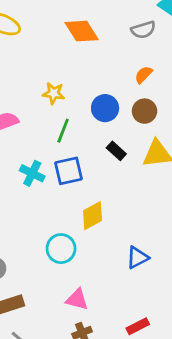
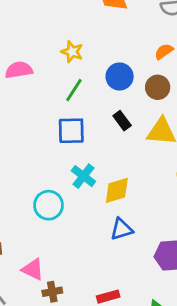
cyan cross: (32, 173) -> (83, 176), moved
yellow diamond: (93, 216) -> (117, 190), moved
pink triangle: (77, 299) -> (33, 269), moved

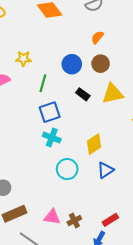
yellow star: (72, 52) -> (23, 59), moved
cyan cross: (83, 176) -> (52, 138), moved
cyan circle: (49, 205) -> (67, 169), moved
brown cross: (52, 292) -> (74, 220), moved

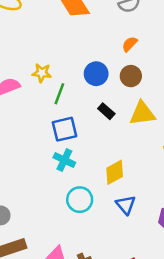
yellow star: (23, 59) -> (42, 73), moved
blue triangle: (105, 170) -> (126, 205), turned -42

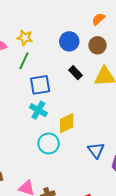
green line: (59, 94) -> (24, 61), moved
yellow diamond: (115, 172) -> (67, 123), moved
blue triangle: (126, 205) -> (96, 150), moved

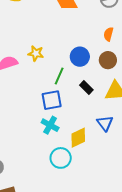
orange semicircle: (98, 19) -> (108, 34), turned -32
green line: (24, 61) -> (59, 76), moved
blue triangle: (96, 150) -> (105, 123), moved

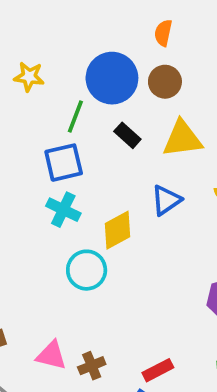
blue circle: (80, 57) -> (112, 78), size x1.4
blue triangle: (105, 123) -> (166, 200), turned 36

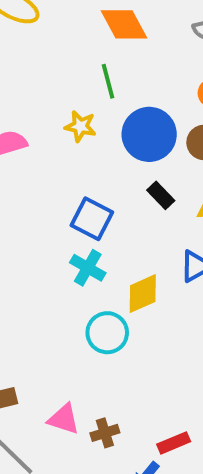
yellow star: (29, 77) -> (80, 126), moved
green line: (75, 117) -> (108, 81), moved, turned -40
blue square: (64, 163) -> (92, 219), turned 36

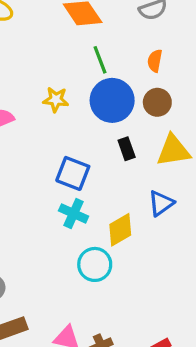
green line: (108, 81) -> (100, 60), moved
black rectangle: (161, 195) -> (127, 149), turned 30

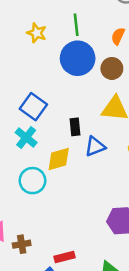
yellow star: (56, 100) -> (37, 33), moved
black rectangle: (127, 149) -> (75, 127), moved

